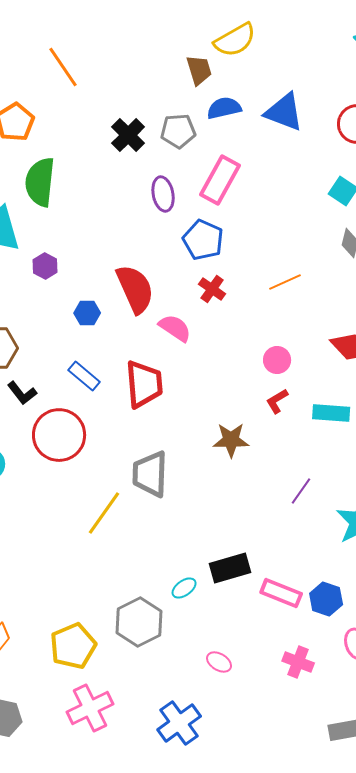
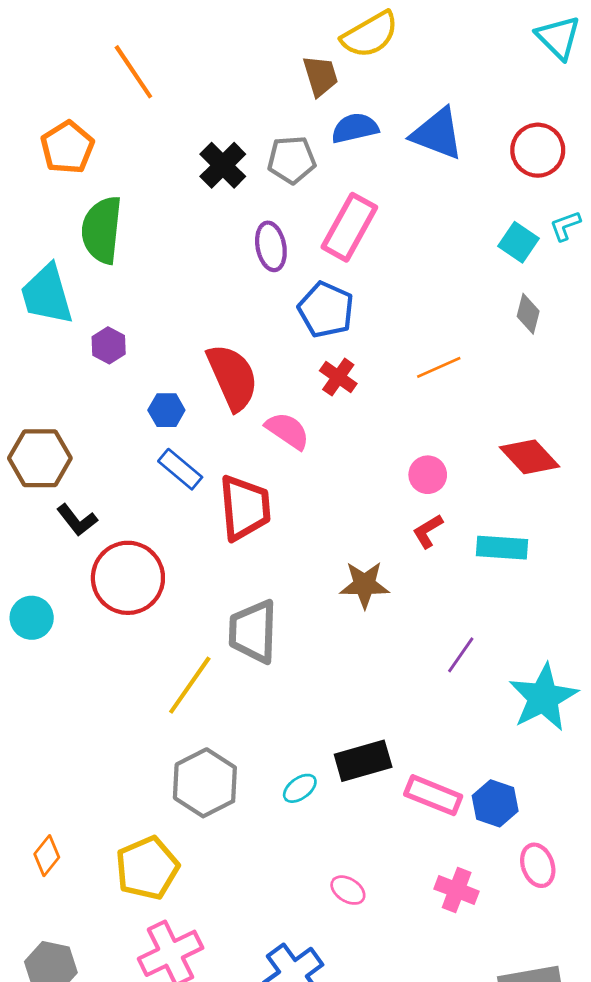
blue rectangle: (84, 376) -> (180, 469), moved
gray hexagon: (139, 622) -> (205, 783), moved

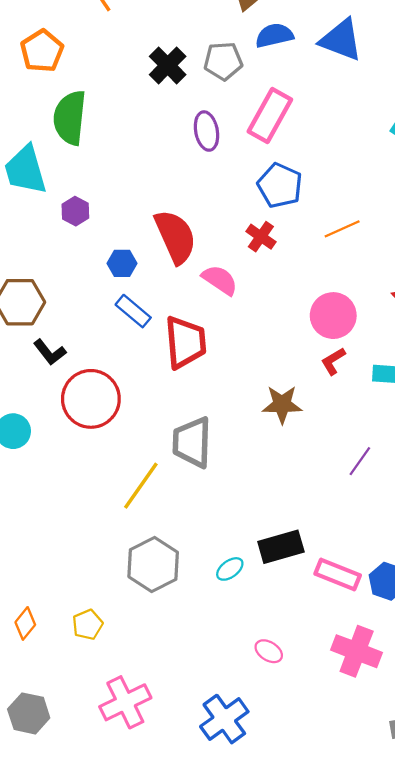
blue pentagon: (326, 310) -> (280, 185), moved
pink circle: (428, 475) -> (333, 316), size x1.5
yellow pentagon: (147, 868) -> (88, 625), moved, size x0.6
pink cross: (457, 890) -> (357, 651), size x1.4

